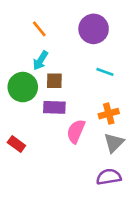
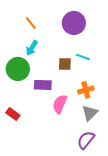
brown square: (54, 81) -> (65, 64), moved
purple semicircle: (109, 177) -> (86, 140), turned -42

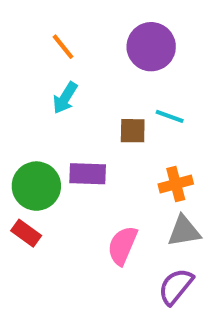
green circle: (18, 69) -> (36, 186), moved
pink semicircle: (60, 104) -> (122, 245), moved
gray triangle: (90, 113) -> (184, 231), turned 36

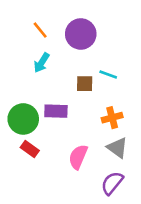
purple circle: (151, 47) -> (81, 34), moved
gray triangle: (184, 231) -> (117, 148), turned 45
red rectangle: (26, 233) -> (30, 149), moved

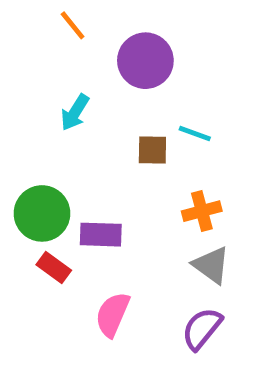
orange line: (40, 30) -> (73, 25), moved
purple rectangle: (56, 111) -> (101, 235), moved
pink semicircle: (78, 157) -> (112, 314), moved

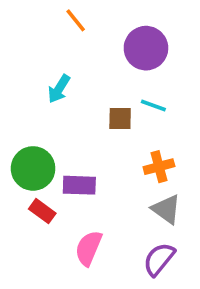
orange line: (73, 25) -> (76, 20), moved
purple circle: (145, 61) -> (146, 48), moved

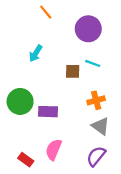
red rectangle: (42, 211) -> (26, 160), moved

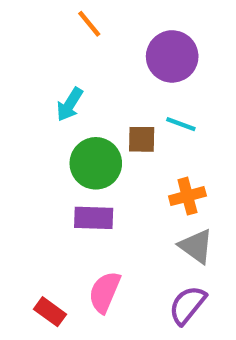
green circle: (20, 101) -> (96, 163), moved

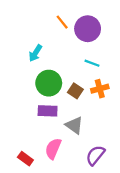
orange line: (89, 24) -> (62, 22), moved
brown square: (142, 139) -> (75, 91), moved, turned 32
orange cross: (187, 196) -> (100, 89), moved
gray triangle: (196, 246) -> (74, 125), moved

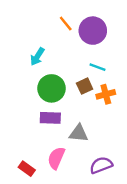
brown square: (75, 91) -> (85, 86), moved, turned 32
gray triangle: (74, 125) -> (79, 133), turned -30
purple semicircle: (95, 155) -> (101, 165), turned 30

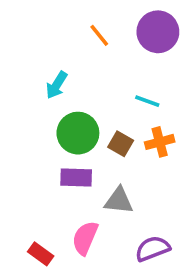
purple circle: (93, 31) -> (158, 32), moved
brown square: (85, 86) -> (121, 144), moved, turned -35

